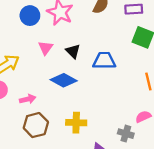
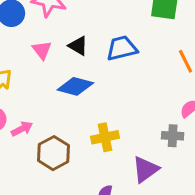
pink arrow: (28, 99) -> (22, 129), moved

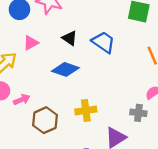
blue trapezoid: (122, 48) -> (103, 42), turned 45
pink triangle: (42, 50) -> (31, 43), moved, turned 35

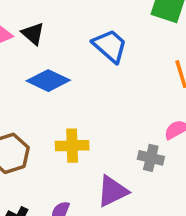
black triangle: (70, 38) -> (33, 34), moved

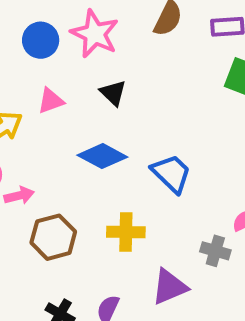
black triangle: (33, 34) -> (113, 93), moved
blue trapezoid: (110, 46) -> (171, 173), moved

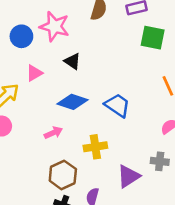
pink arrow: (19, 196) -> (53, 133), moved
brown hexagon: (53, 237) -> (63, 175), moved
gray cross: (215, 251) -> (160, 161), moved

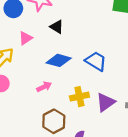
purple triangle: (128, 176) -> (106, 102), moved

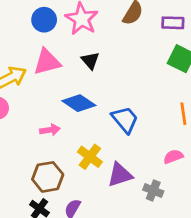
pink triangle: (26, 38) -> (47, 62), size x1.5
yellow cross: (79, 97) -> (90, 157), turned 30

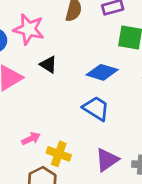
blue diamond: (79, 103) -> (102, 72), moved
yellow cross: (90, 157) -> (59, 154), moved

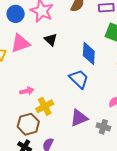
blue diamond: (102, 72) -> (89, 53), turned 65
yellow cross: (59, 154) -> (45, 106), turned 30

